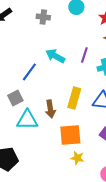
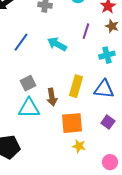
purple line: (84, 55) -> (86, 31), moved
blue line: (29, 72) -> (21, 42), moved
gray square: (15, 98) -> (28, 83), moved

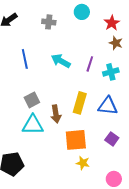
purple line: (86, 31) -> (90, 64), moved
blue line: (21, 42) -> (25, 59), turned -48

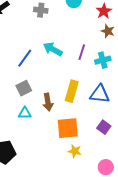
blue line: (25, 59) -> (25, 58), moved, turned 48
cyan triangle: (33, 125) -> (25, 113), size x0.6

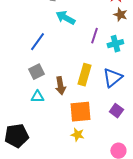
cyan arrow: (53, 49) -> (65, 18), moved
blue triangle: (100, 94) -> (112, 78), turned -45
yellow star: (75, 151) -> (77, 135), moved

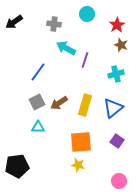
purple line: (94, 36) -> (85, 60), moved
brown arrow: (60, 86) -> (59, 103), moved, turned 66

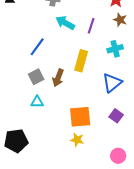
purple line: (85, 60) -> (91, 26), moved
brown arrow: (59, 103) -> (58, 78), turned -36
yellow rectangle: (85, 105) -> (81, 61), moved

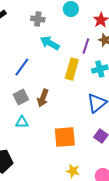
purple line: (91, 26) -> (86, 46), moved
yellow rectangle: (81, 61) -> (72, 69), moved
yellow star: (77, 140) -> (73, 171), moved

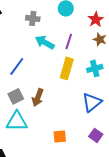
purple line: (86, 46) -> (69, 41), moved
cyan triangle: (22, 122) -> (17, 121), size x1.6
orange square: (65, 137) -> (60, 136), size x0.6

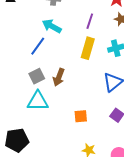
cyan arrow: (45, 42) -> (52, 26), moved

